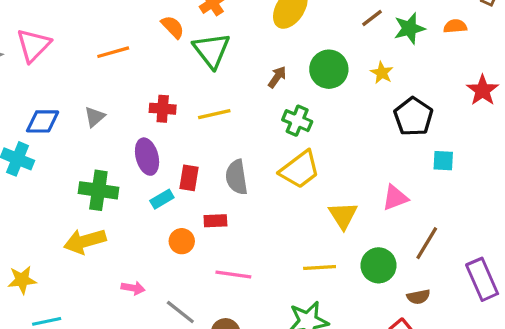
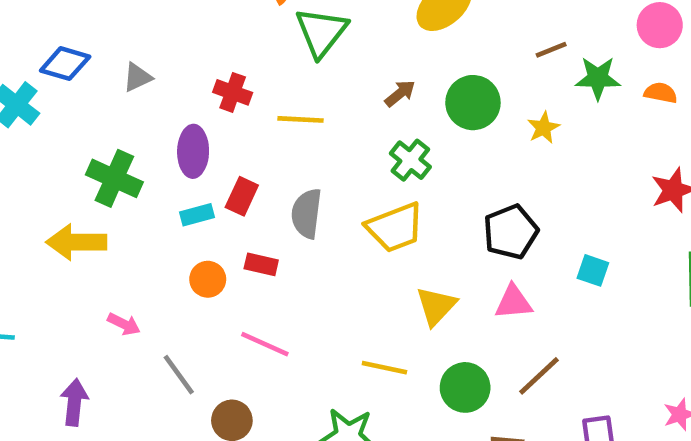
black pentagon: (413, 117) -> (511, 232), moved

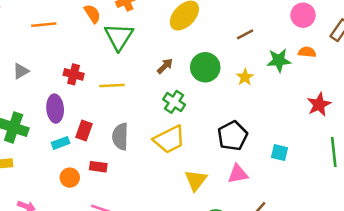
green star: (598, 78) -> (279, 60), moved

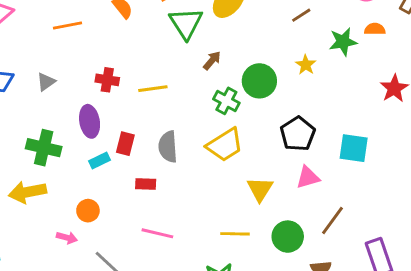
green triangle: (119, 37) -> (186, 23), moved
green circle: (205, 67) -> (259, 81), moved
cyan square: (279, 153) -> (354, 148), size x1.5
orange circle: (70, 178) -> (88, 211), moved

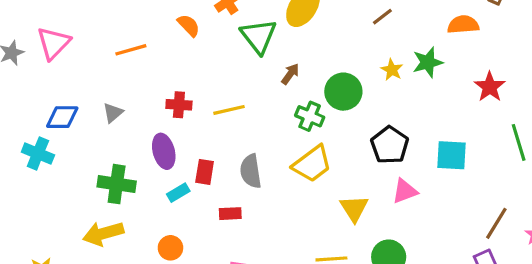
orange semicircle: (375, 29) -> (463, 25), size x1.4
green star: (343, 42) -> (428, 62), moved
brown line: (333, 220) -> (496, 223), moved

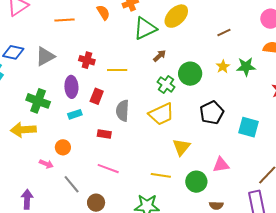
green triangle: (259, 36) -> (145, 28), turned 30
gray triangle: (113, 113) -> (45, 56), size x1.5
red rectangle: (205, 172) -> (97, 96), moved
pink triangle: (405, 191) -> (221, 165), moved

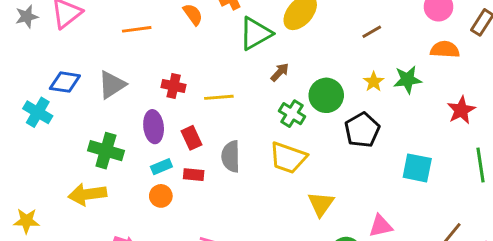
red rectangle: (97, 96) -> (192, 138), turned -42
black pentagon: (212, 113) -> (362, 130), moved
yellow trapezoid: (161, 114) -> (288, 158), turned 48
red rectangle: (104, 134) -> (194, 175), moved
orange circle: (63, 147) -> (161, 196), moved

